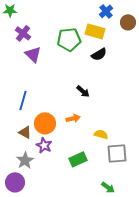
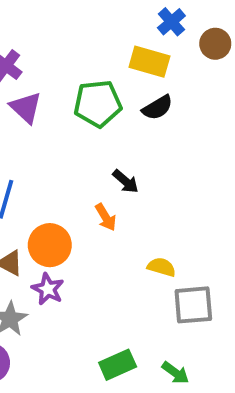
green pentagon: (69, 39) -> (98, 104), moved
orange arrow: (73, 118) -> (106, 217), moved, turned 72
green rectangle: (78, 159) -> (118, 365), moved

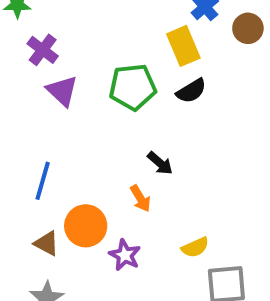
yellow rectangle: (149, 62) -> (183, 46), turned 51
yellow semicircle: (161, 267) -> (195, 247), turned 140
purple star: (48, 289) -> (125, 255), moved

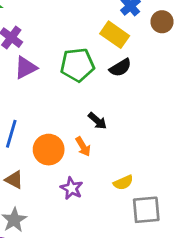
yellow rectangle: (183, 46) -> (115, 35), turned -32
purple triangle: (62, 91) -> (26, 68), turned 50
orange circle: (86, 226) -> (49, 150), moved

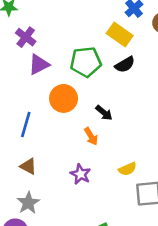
orange circle: (49, 150) -> (64, 98), moved

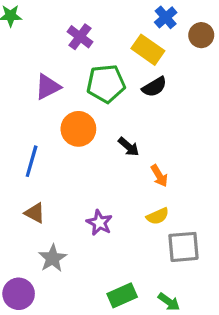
purple cross: (26, 37) -> (80, 37), moved
orange arrow: (91, 136) -> (159, 176), moved
gray star: (28, 203) -> (53, 258), moved

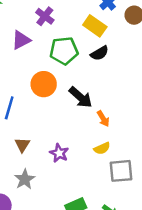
purple triangle: (48, 87) -> (21, 40), moved
black arrow: (129, 147) -> (81, 97), size x1.5
brown triangle: (35, 213) -> (22, 145), moved, turned 35

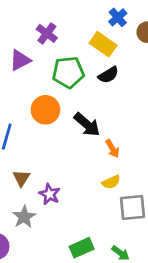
purple star: (59, 153) -> (49, 194), moved

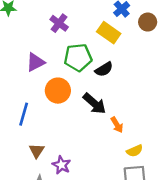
purple triangle: (20, 60) -> (35, 62), moved
black semicircle: (108, 75) -> (104, 69), moved
yellow semicircle: (111, 182) -> (135, 151), moved

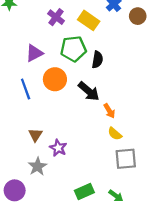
yellow rectangle: (109, 33) -> (89, 20), moved
black semicircle: (104, 69) -> (97, 60), turned -49
blue line: (24, 114) -> (26, 89), moved, turned -36
yellow semicircle: (135, 151) -> (115, 134), moved, turned 64

